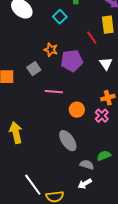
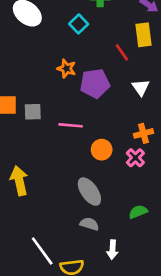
gray square: (34, 69) -> (33, 112), moved, turned 32
gray semicircle: (87, 165) -> (89, 224), moved
white arrow: (85, 184) -> (112, 250), turned -56

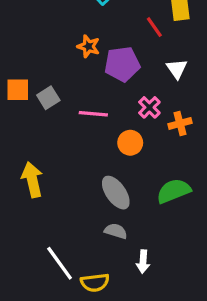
gray square: (33, 112) -> (48, 98), turned -30
pink cross: (135, 158) -> (149, 107), moved
green semicircle: (138, 212) -> (174, 191), moved, size x1.5

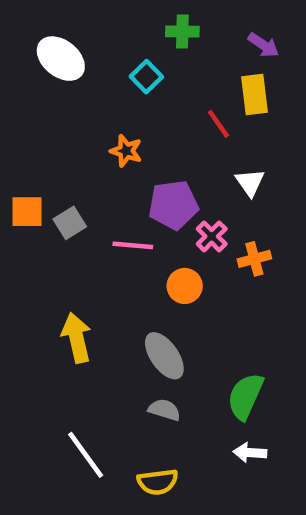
purple pentagon: (122, 64) -> (173, 205), moved
yellow arrow: (32, 180) -> (77, 338), moved
green semicircle: (174, 191) -> (245, 396), moved, turned -44
white arrow: (143, 262) -> (250, 453), moved, turned 90
yellow semicircle: (95, 282) -> (158, 482), moved

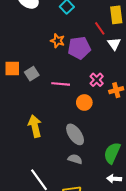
white triangle: (250, 182) -> (114, 44), moved
purple pentagon: (173, 205) -> (79, 48), moved

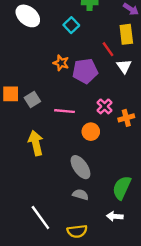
yellow arrow: (35, 126) -> (36, 143), moved
white arrow: (114, 179) -> (115, 216), moved

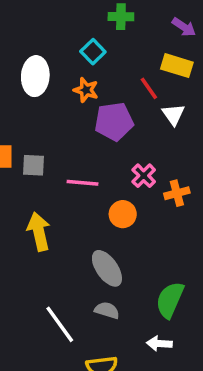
white ellipse: (28, 16) -> (35, 76), moved, turned 55
yellow rectangle: (126, 34) -> (177, 66), turned -66
orange star: (61, 63) -> (86, 90), moved
gray square: (32, 100) -> (34, 165), turned 35
white line: (40, 218) -> (60, 324), moved

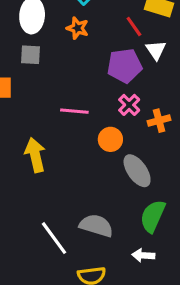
purple pentagon: (114, 122) -> (125, 66), moved
gray square: (34, 165) -> (30, 55), moved
gray ellipse: (107, 268) -> (137, 171), moved
gray semicircle: (107, 310) -> (96, 226), size x1.5

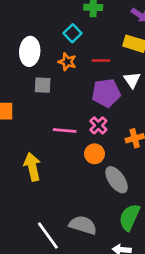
red line: (134, 27) -> (101, 61), moved, turned -54
gray square: (30, 55) -> (43, 85), moved
pink cross: (129, 105) -> (98, 125), moved

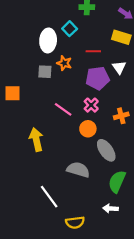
white ellipse: (30, 51) -> (48, 40), moved
orange star: (67, 62) -> (64, 63), moved
pink line: (65, 130) -> (63, 109), turned 30
gray semicircle: (83, 225) -> (78, 170), moved

